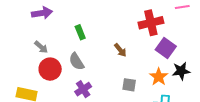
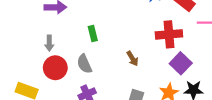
gray arrow: (41, 47) -> (49, 43), turned 40

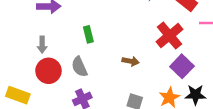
red cross: (169, 34) -> (170, 36), turned -35
brown arrow: (132, 59) -> (131, 61), turned -48

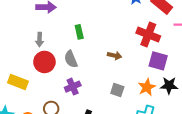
red cross: (170, 36) -> (148, 34), turned -30
purple square: (182, 66) -> (158, 61), turned -30

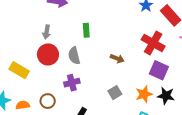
gray square: (117, 90) -> (115, 93), turned 32

